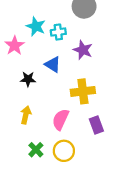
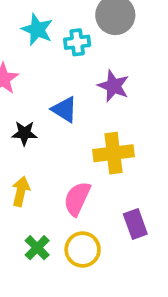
cyan star: (36, 26) -> (37, 30), moved
cyan cross: (58, 32) -> (77, 42), moved
purple rectangle: (96, 125) -> (135, 224), moved

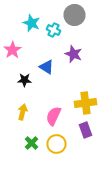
cyan cross: (77, 42) -> (54, 30), turned 32
yellow cross: (113, 153) -> (86, 103), moved

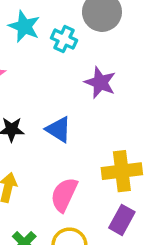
blue triangle: (46, 67) -> (59, 130), moved
purple rectangle: (86, 130) -> (122, 220), turned 49

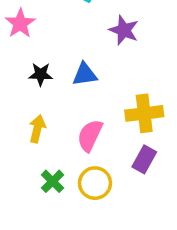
blue triangle: (59, 130) -> (85, 74), turned -40

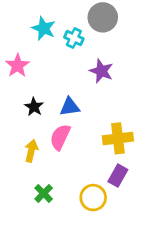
black star: (41, 74) -> (34, 107), turned 30
pink semicircle: (90, 136) -> (60, 137), moved
yellow circle: (95, 183) -> (93, 198), moved

